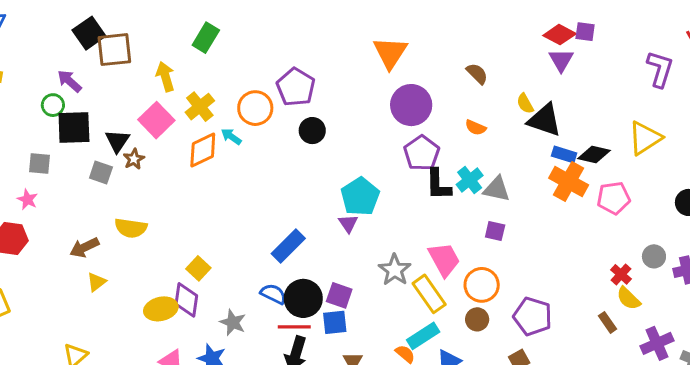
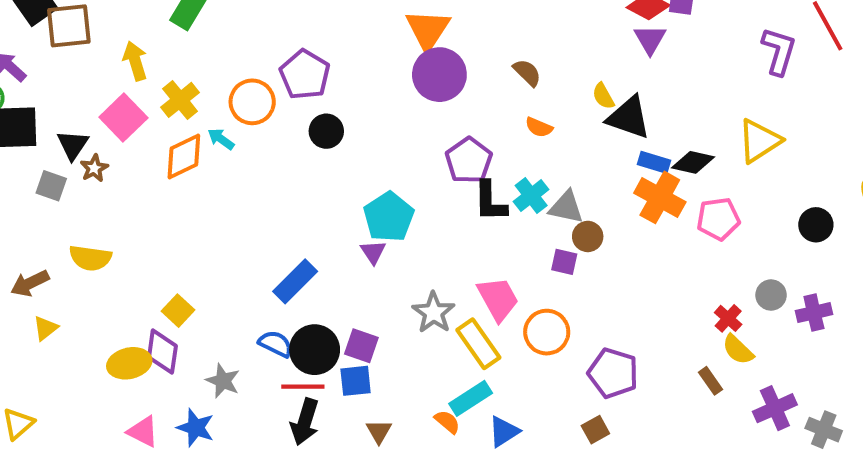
brown semicircle: (477, 74) -> (527, 73), moved
purple circle: (411, 105) -> (439, 75), moved
brown circle: (477, 319) -> (588, 236), moved

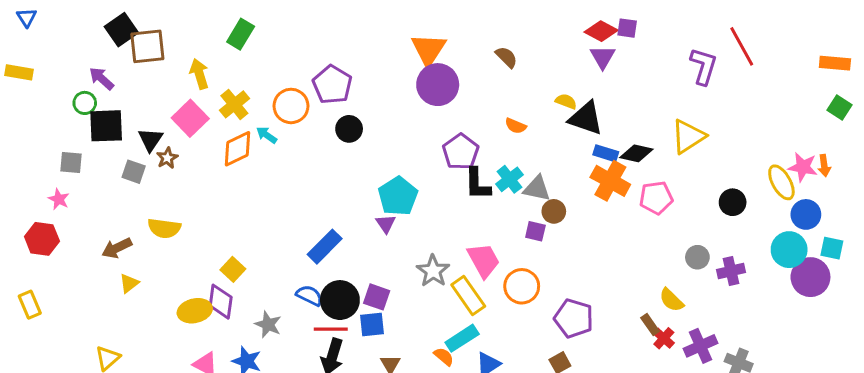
brown semicircle: (527, 73) -> (506, 57), moved
yellow semicircle: (603, 96) -> (566, 101), turned 140
red cross: (728, 318) -> (664, 338), moved

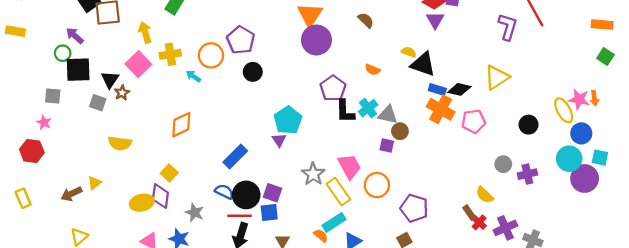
yellow cross: (234, 104) -> (170, 54), turned 30
orange diamond: (238, 149) -> (181, 125), moved
brown arrow: (117, 248) -> (71, 194), moved

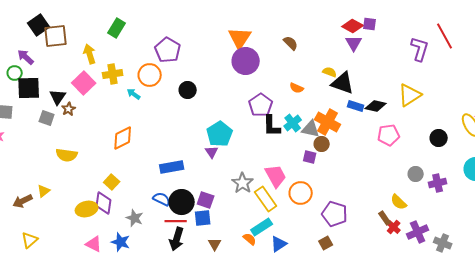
purple pentagon: (241, 40) -> (168, 50), moved
orange cross: (441, 109) -> (328, 122), moved
blue rectangle: (235, 156) -> (172, 167), turned 35

